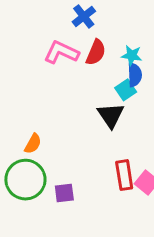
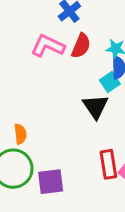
orange semicircle: (33, 144) -> (20, 134), turned -36
purple square: (64, 193) -> (51, 182), size x1.4

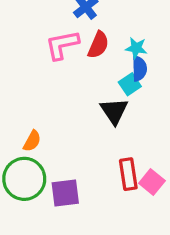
pink L-shape: (48, 46) -> (62, 45), turned -36
orange semicircle: (20, 134) -> (32, 141), turned 36

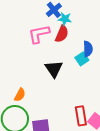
cyan star: (136, 48) -> (65, 19), moved
black triangle: (114, 111) -> (54, 69), moved

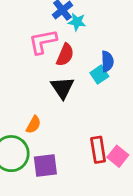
red semicircle: (62, 34) -> (65, 55), moved
orange semicircle: (20, 95) -> (34, 125), moved

